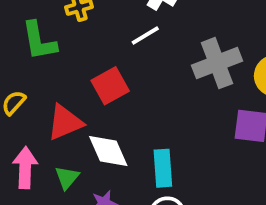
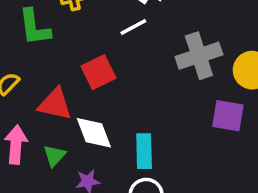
red triangle: (65, 122) -> (55, 104), turned 33

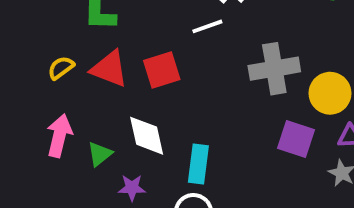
red triangle: (55, 104) -> (109, 69), moved

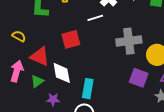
yellow semicircle: (61, 68) -> (19, 36), turned 64
red triangle: (109, 69) -> (40, 56), moved

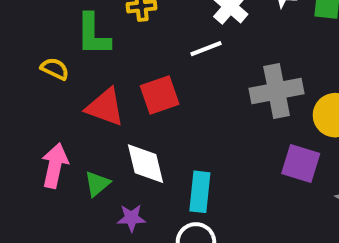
yellow semicircle: (19, 36) -> (55, 69), moved
red triangle: (40, 56) -> (105, 107), moved

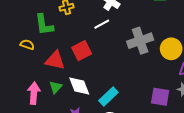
purple square: (301, 164) -> (160, 97), moved
green triangle: (97, 184) -> (56, 87), moved
cyan rectangle: (200, 192) -> (108, 96), turned 48

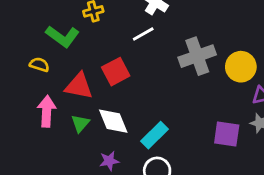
green L-shape: (44, 25) -> (62, 36), turned -45
pink arrow: (34, 93) -> (47, 111), moved

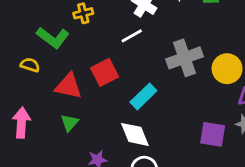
pink arrow: (47, 111) -> (21, 123), moved
white diamond: (113, 121) -> (135, 134), moved
cyan rectangle: (154, 135) -> (143, 96), moved

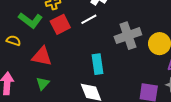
red square: (105, 72) -> (60, 24), moved
cyan rectangle: (143, 96) -> (98, 64), turned -54

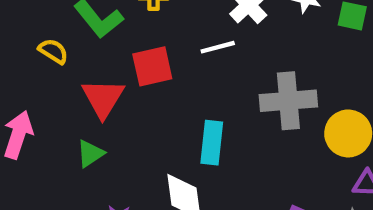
red square: (60, 24) -> (152, 66), moved
red triangle: (42, 56) -> (103, 98), turned 35

